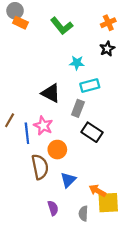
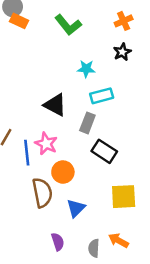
orange arrow: (97, 191) -> (118, 240), moved
yellow square: (108, 203) -> (124, 197), moved

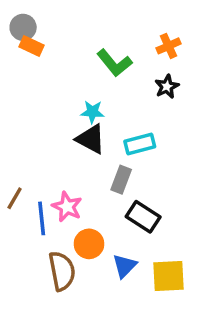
green L-shape: (68, 25) -> (114, 63), moved
cyan star: (86, 69) -> (92, 112), moved
black triangle: (55, 105) -> (91, 139), moved
blue triangle: (76, 208) -> (125, 266), moved

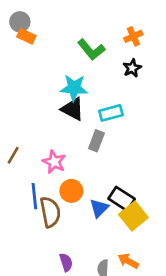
cyan star: (92, 112) -> (74, 88), size x1.5
black rectangle: (143, 217) -> (122, 199), moved
blue line: (42, 218) -> (34, 196), moved
yellow square: (169, 276) -> (133, 216), turned -36

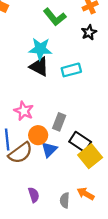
gray rectangle: (96, 141) -> (59, 122), moved
blue triangle: (99, 208) -> (49, 150), moved
brown semicircle: (50, 212) -> (20, 153), turned 65

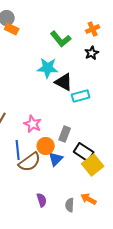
black triangle: (39, 67) -> (64, 82), moved
cyan rectangle: (71, 70) -> (81, 96), moved

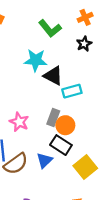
gray rectangle: (65, 134) -> (53, 118), moved
orange circle: (46, 146) -> (65, 125), moved
black rectangle: (84, 152) -> (61, 145), moved

